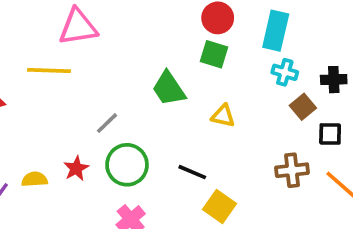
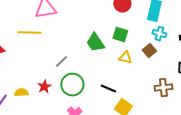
green square: (214, 54) -> (120, 35), moved
brown square: (303, 107) -> (149, 51), moved

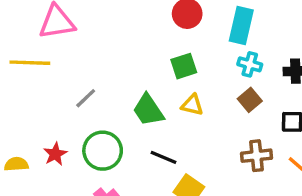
green square: (120, 35) -> (184, 66), turned -35
green trapezoid: (95, 43) -> (148, 110), moved
brown square: (149, 51) -> (250, 100), moved
gray line: (61, 62) -> (86, 98), moved

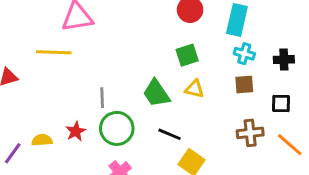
gray line: (86, 98) -> (102, 98), moved, turned -48
brown square: (250, 100) -> (244, 84), turned 36

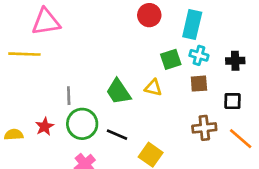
green square: (187, 55) -> (171, 59), moved
black line: (170, 134) -> (117, 135), moved

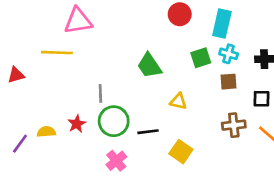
yellow triangle: (153, 88) -> (178, 101), moved
green trapezoid: (118, 92) -> (149, 66), moved
black line: (117, 135) -> (148, 132), turned -30

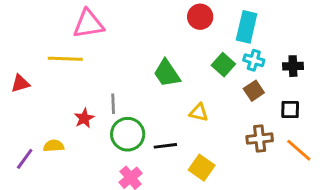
green square: (201, 58) -> (223, 65), turned -30
brown square: (229, 82) -> (254, 91), turned -30
red star: (77, 124) -> (84, 118), moved

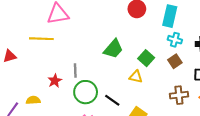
green square: (223, 65) -> (146, 58), moved
green trapezoid: (167, 73) -> (113, 49), turned -105
black line: (165, 146) -> (112, 100), turned 42

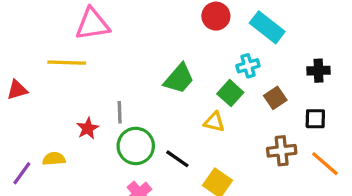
cyan rectangle: (170, 16) -> (267, 27), turned -65
cyan cross: (175, 40) -> (248, 66), moved, turned -32

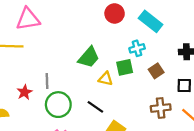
green square: (230, 93) -> (125, 67), turned 36
yellow triangle: (214, 122) -> (106, 79), moved
black line: (177, 159) -> (95, 107), moved

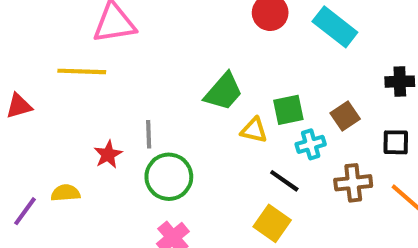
cyan cross: (137, 48) -> (311, 144), moved
black line: (95, 107) -> (284, 181), moved

